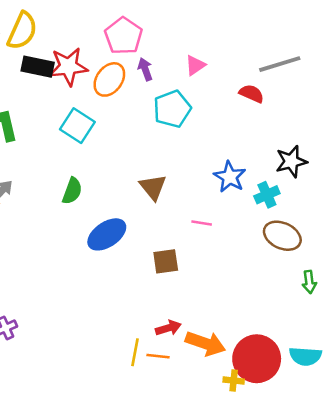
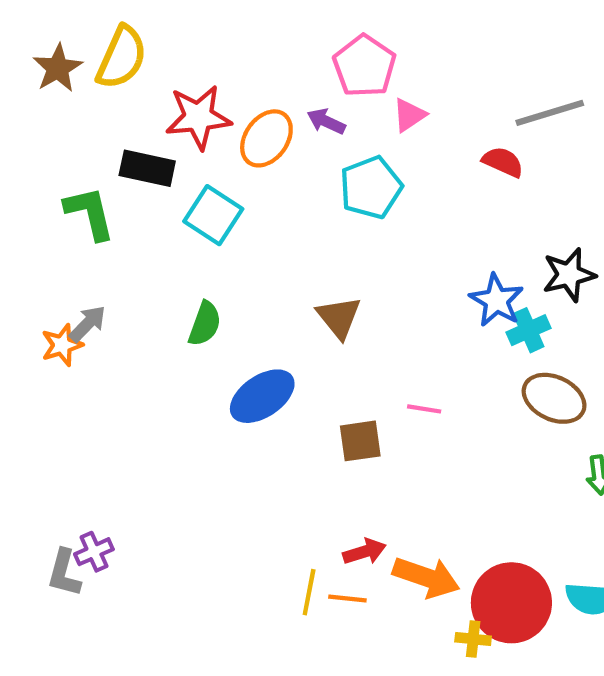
pink pentagon: (123, 36) -> (364, 66), moved
black rectangle: (38, 67) -> (147, 168), moved
purple arrow: (145, 69) -> (326, 121), turned -45
blue star: (230, 177) -> (497, 300), moved
pink line: (202, 223) -> (424, 409), moved

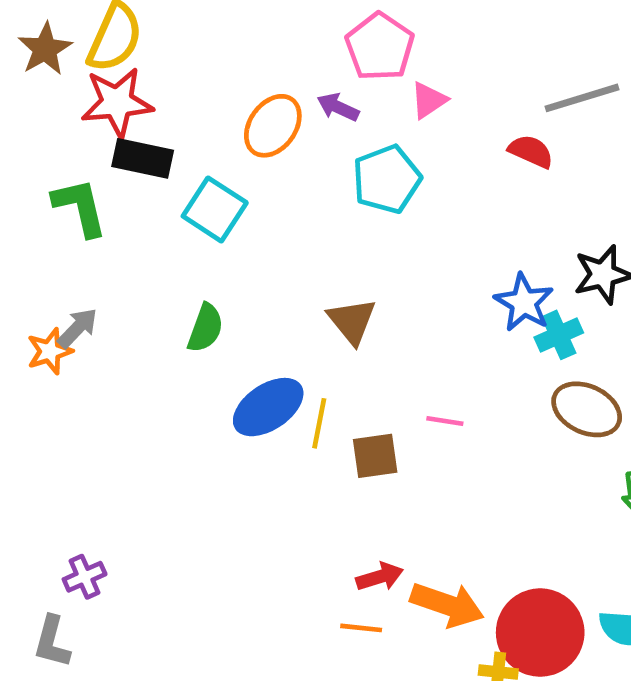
red star: (198, 117) -> (117, 103), moved
gray L-shape: (64, 573) -> (52, 642), moved
yellow line: (309, 592) -> (319, 423), moved

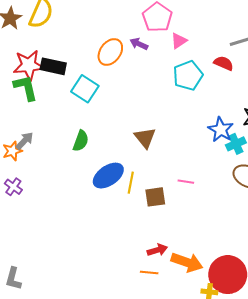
red star: (117, 103) -> (29, 65), moved
cyan pentagon: (387, 179) -> (188, 75), moved
purple cross: (85, 577) -> (13, 187), moved, turned -30

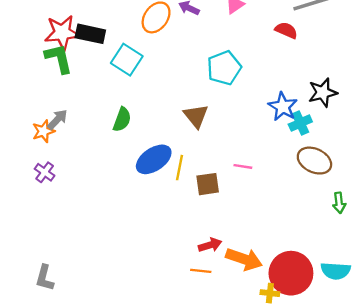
cyan pentagon: (188, 75) -> (224, 68), moved

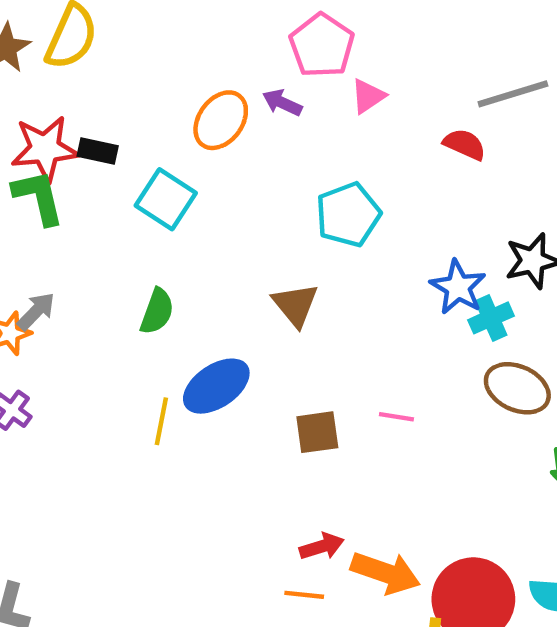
black rectangle: (90, 34) -> (98, 151), size x0.7
pink line: (243, 166) -> (396, 417), moved
yellow line: (180, 168) -> (161, 421), moved

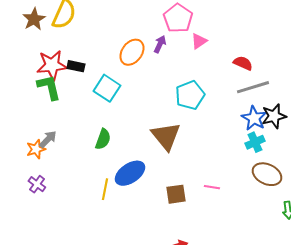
gray line: (513, 94) -> (253, 87), moved
purple arrow: (282, 103) -> (160, 44), turned 90
blue star: (458, 287) -> (254, 118), moved
brown triangle: (295, 305) -> (166, 136), size x1.4

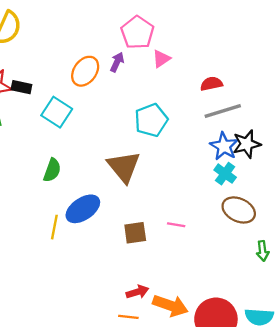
red semicircle: (243, 63) -> (211, 84), turned -36
cyan cross: (255, 142) -> (225, 174), turned -30

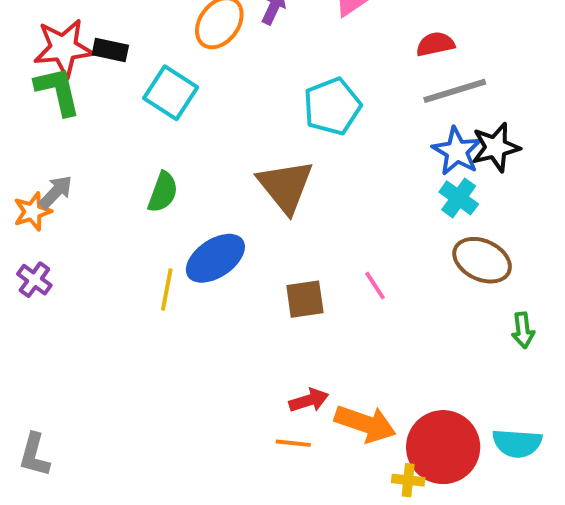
pink line: (176, 225) -> (375, 286), turned 48

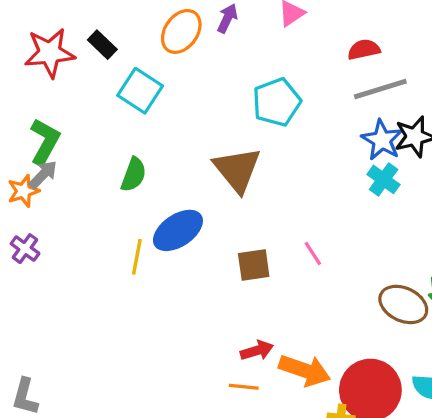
black rectangle: (110, 50) -> (102, 45), moved, turned 32
green L-shape: (58, 91) -> (45, 142), moved, turned 42
brown ellipse: (482, 260) -> (403, 304), moved

